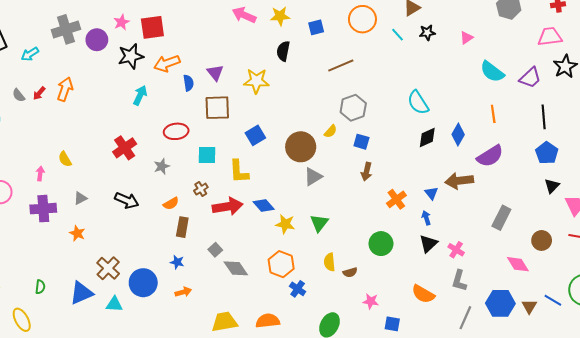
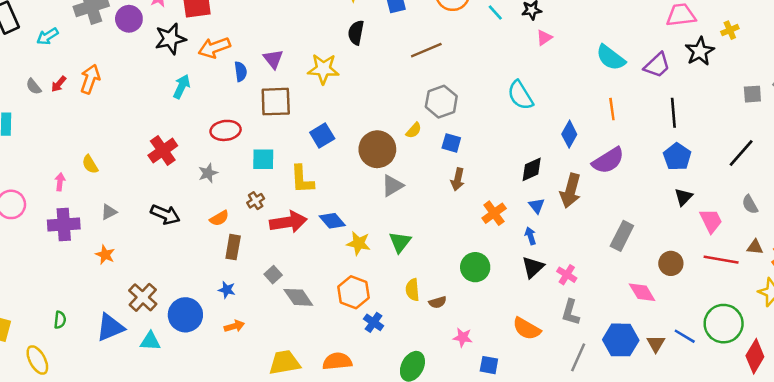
pink triangle: (466, 38) -> (544, 38), moved
black diamond: (427, 138) -> (532, 169), moved
brown arrow: (459, 181) -> (571, 191), turned -68

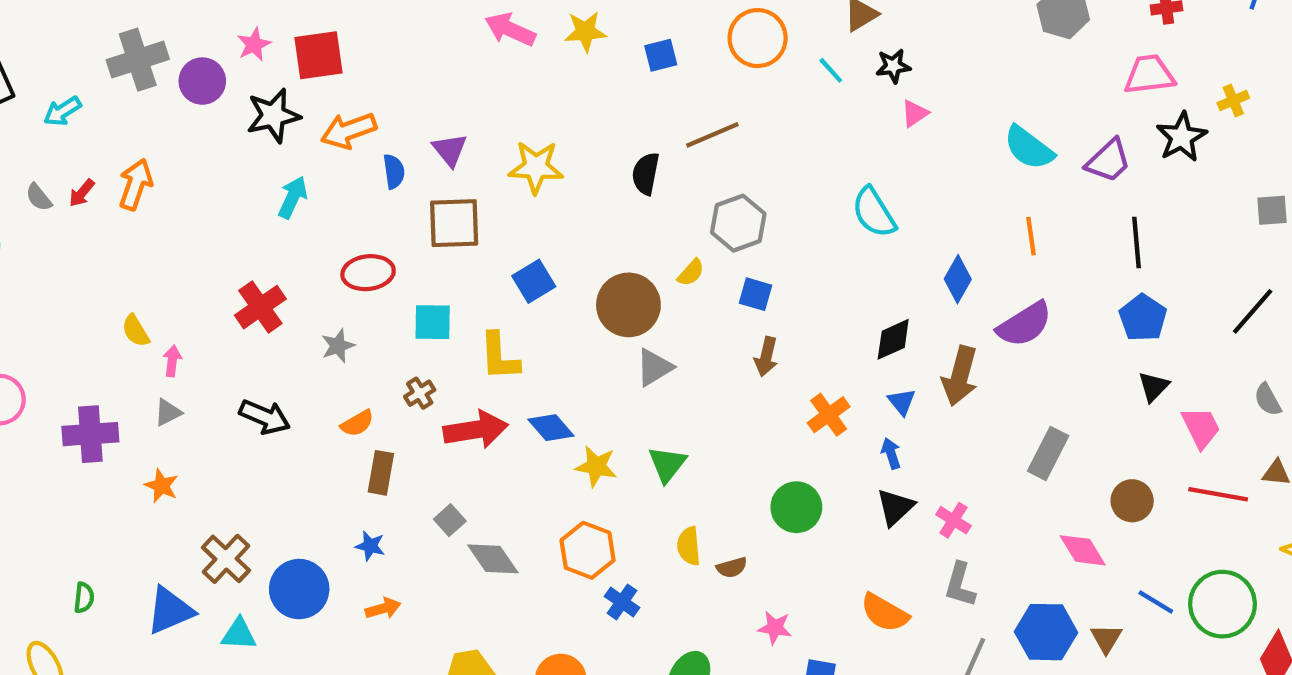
black semicircle: (356, 33) -> (646, 174), moved
pink arrow: (60, 182) -> (172, 361), moved
blue line: (685, 336) -> (1156, 602), moved

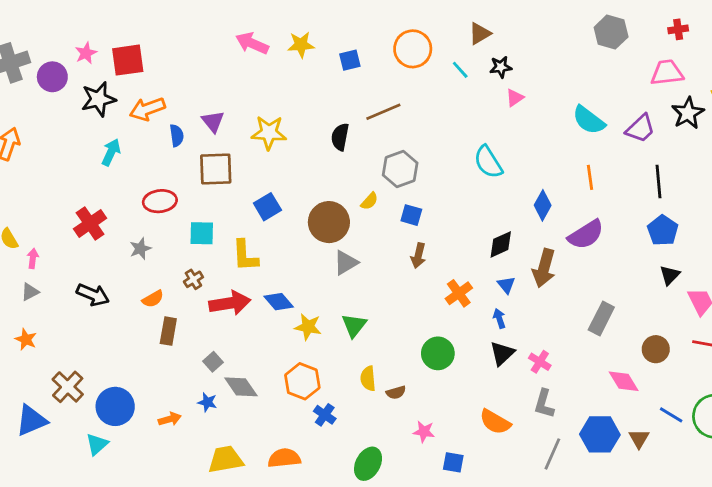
blue star: (370, 546) -> (207, 402), moved
cyan triangle: (239, 634) -> (97, 444), moved, turned -45

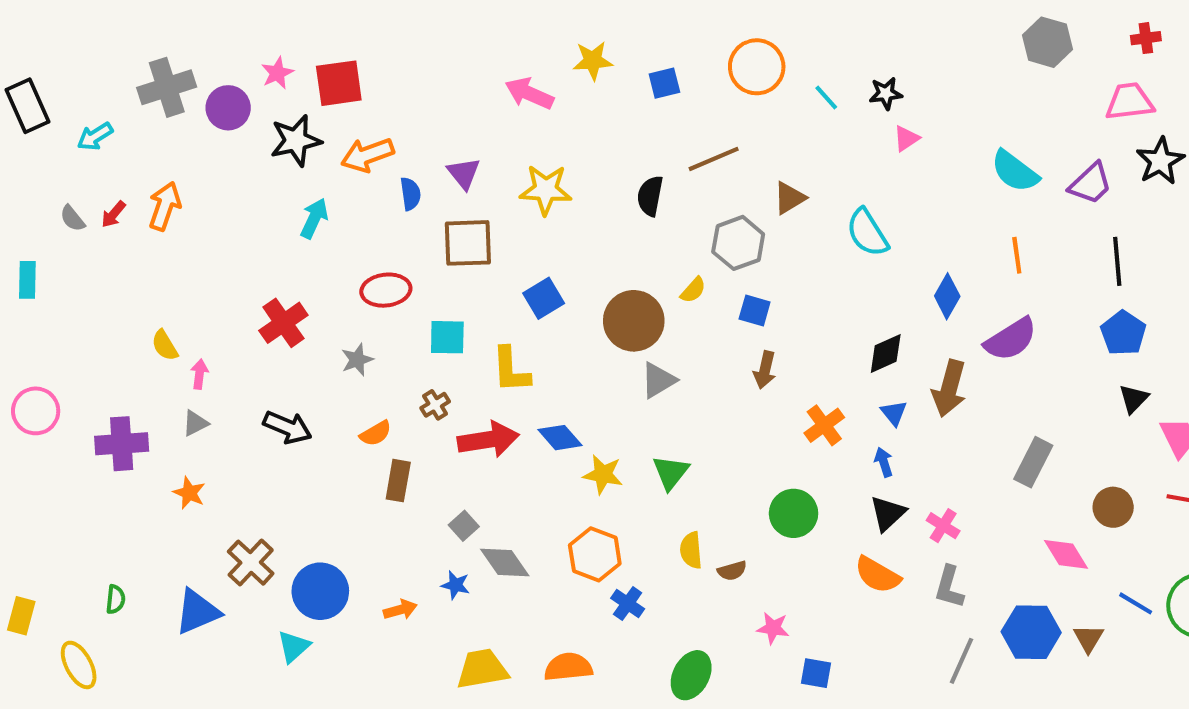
brown triangle: (480, 34) -> (789, 198), moved
pink arrow: (252, 43) -> (529, 93), moved
orange semicircle: (495, 422) -> (878, 575), moved

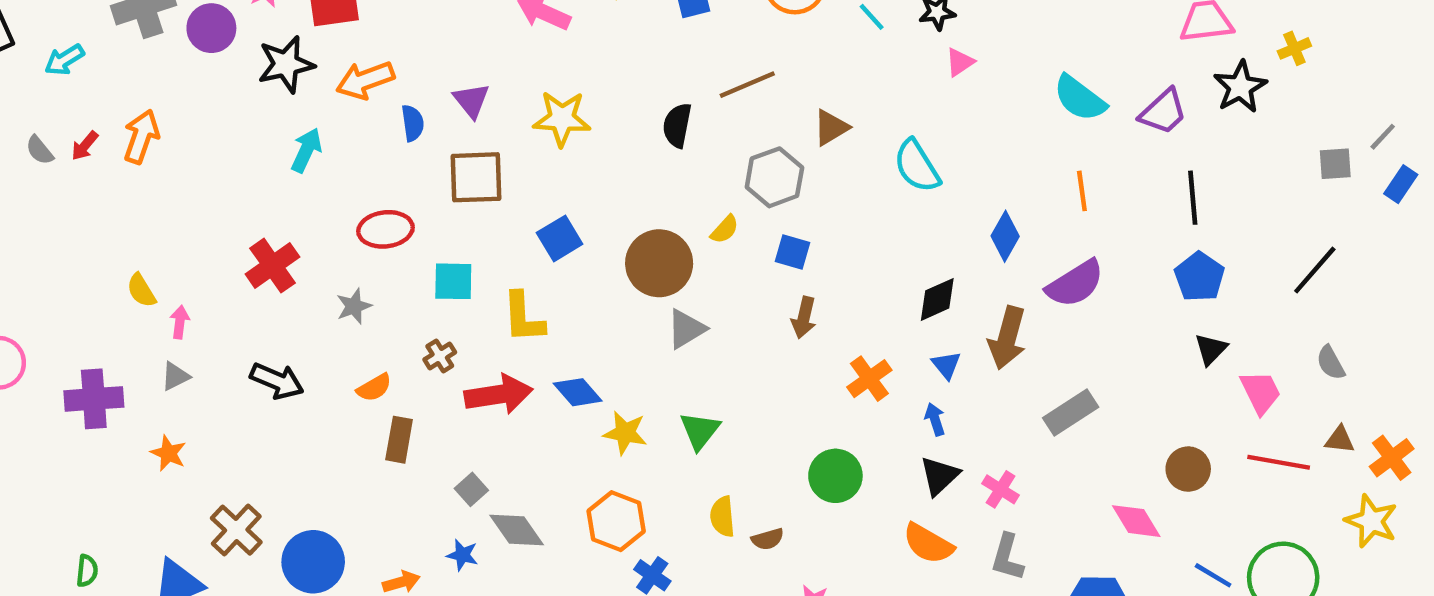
gray rectangle: (1033, 462) -> (1071, 413), moved, turned 30

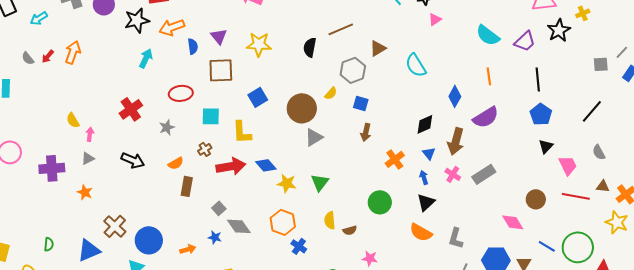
pink cross: (1001, 489) -> (453, 174), moved

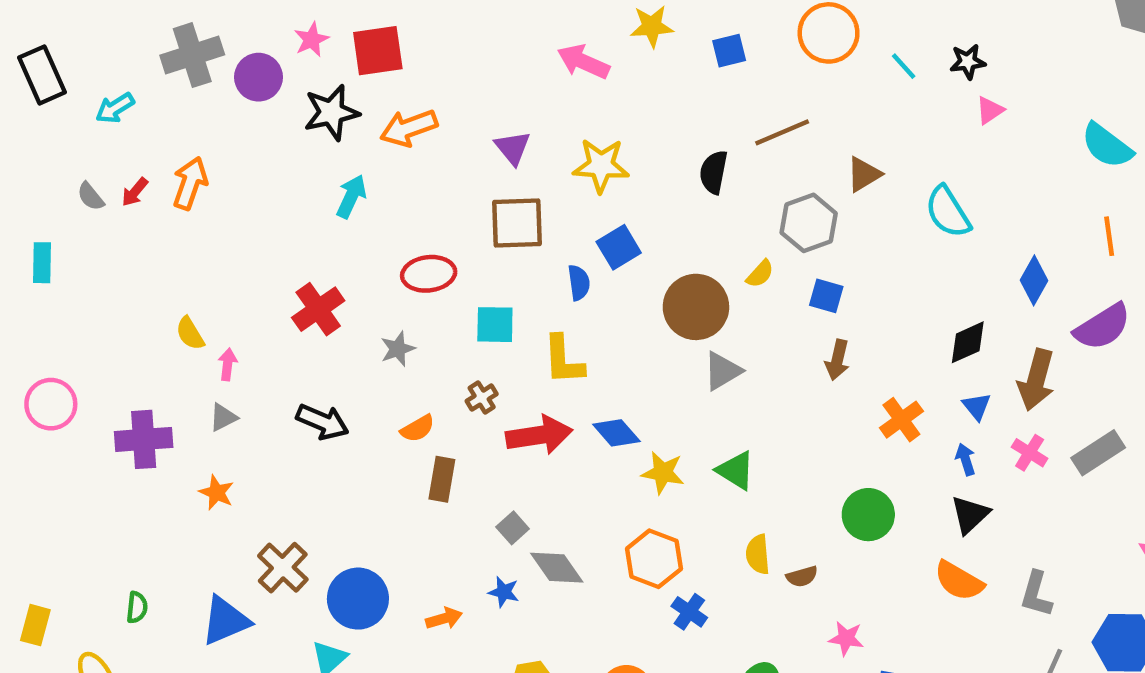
blue semicircle: (193, 46) -> (579, 283), moved
blue square: (258, 97) -> (619, 247), moved
green triangle: (320, 182) -> (736, 470), turned -36

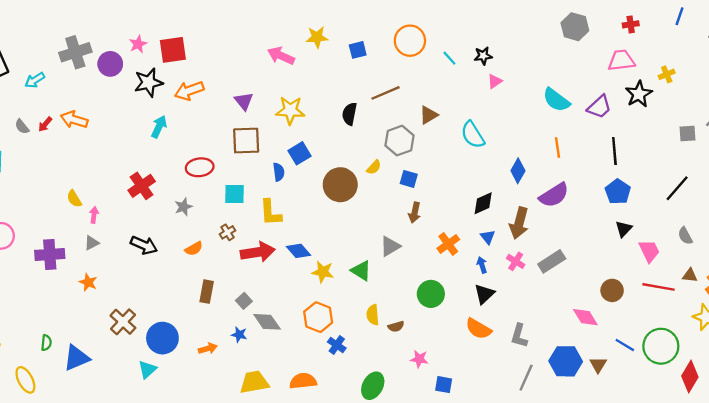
orange arrow: (190, 183) -> (74, 120), turned -92
gray triangle: (722, 371) -> (390, 246), moved
brown rectangle: (442, 479) -> (207, 292), moved
blue triangle: (225, 621) -> (77, 358), moved

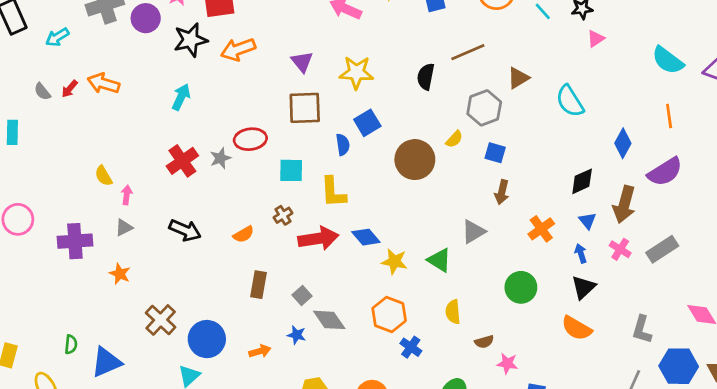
cyan arrow: (159, 127) -> (181, 97), moved
gray star: (183, 207) -> (220, 158), moved
brown semicircle: (396, 326) -> (484, 342), moved
gray L-shape: (519, 336) -> (642, 329), moved

